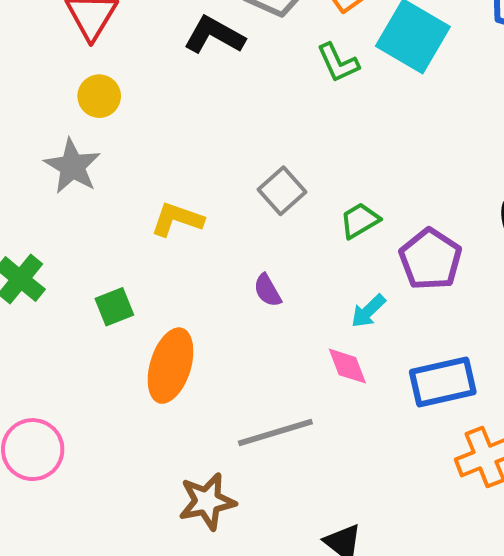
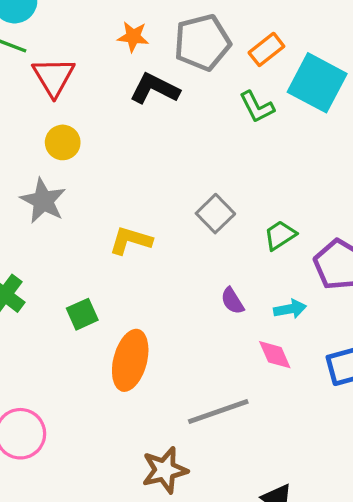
purple semicircle: (267, 290) -> (232, 301), moved
cyan arrow: (368, 311) -> (290, 309), turned -144

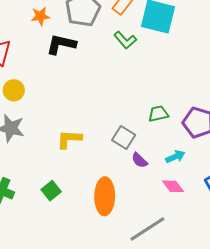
gray square: (215, 214) -> (124, 138), moved
green trapezoid: (280, 235) -> (158, 114), turned 35
orange ellipse: (130, 360) -> (105, 196), moved

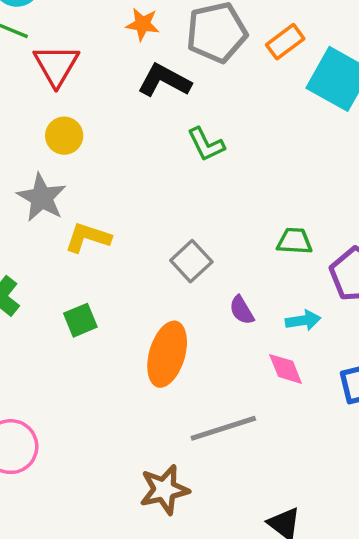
green L-shape: (125, 40) -> (206, 144), moved
gray square: (124, 138) -> (191, 261), moved
yellow L-shape: (69, 139) -> (88, 237), moved

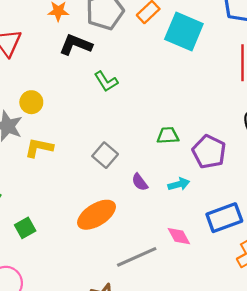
yellow circle: (64, 136) -> (31, 102), moved
green square: (80, 320) -> (25, 228), moved
orange ellipse: (167, 354) -> (97, 215), turned 48
pink diamond: (286, 369) -> (179, 236), moved

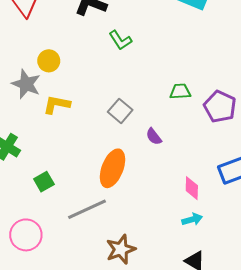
cyan arrow: (179, 184) -> (192, 219), moved
orange ellipse: (97, 215) -> (112, 168), turned -36
pink diamond: (179, 236) -> (192, 188), turned 30
gray line: (137, 257) -> (87, 209), moved

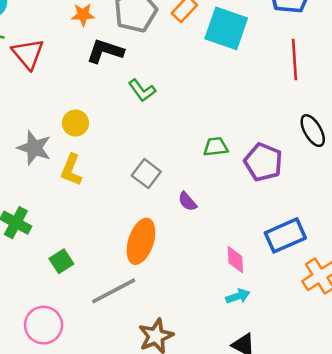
yellow circle: (49, 61) -> (75, 123), moved
yellow L-shape: (57, 104) -> (71, 170), turned -76

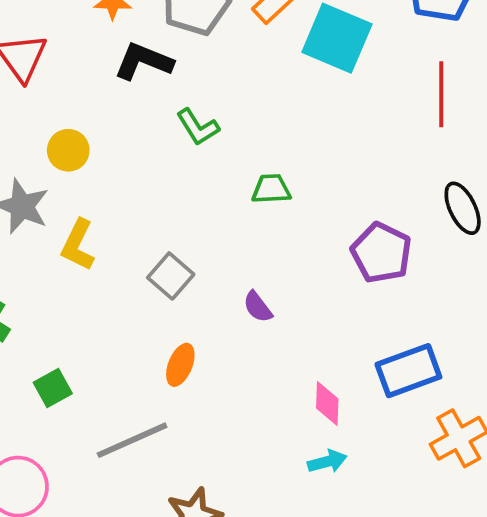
yellow circle: (75, 123) -> (68, 150), moved
green trapezoid: (216, 147) -> (271, 189), moved
gray square: (146, 174) -> (171, 276), moved
orange ellipse: (141, 241) -> (180, 365), size x0.6

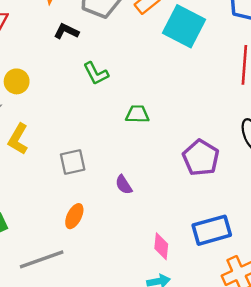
black L-shape: (144, 61) -> (66, 31), size x0.7
gray square: (171, 276) -> (73, 162), turned 32

